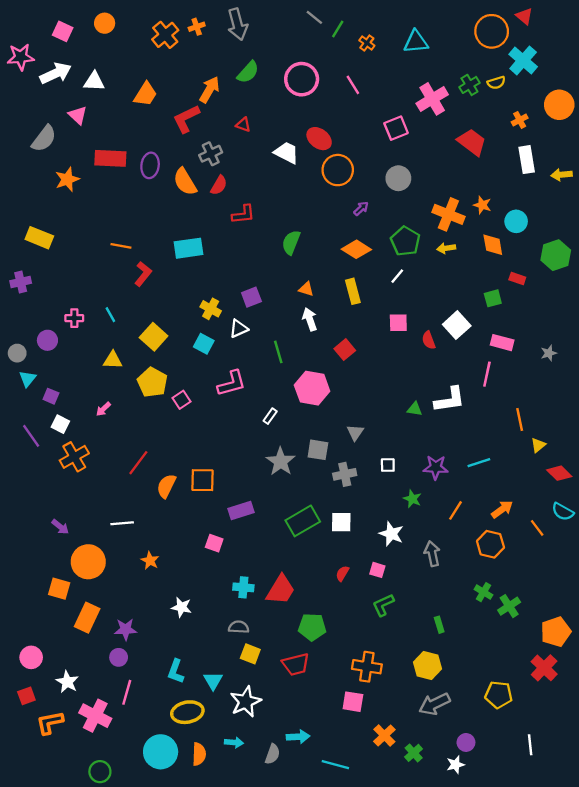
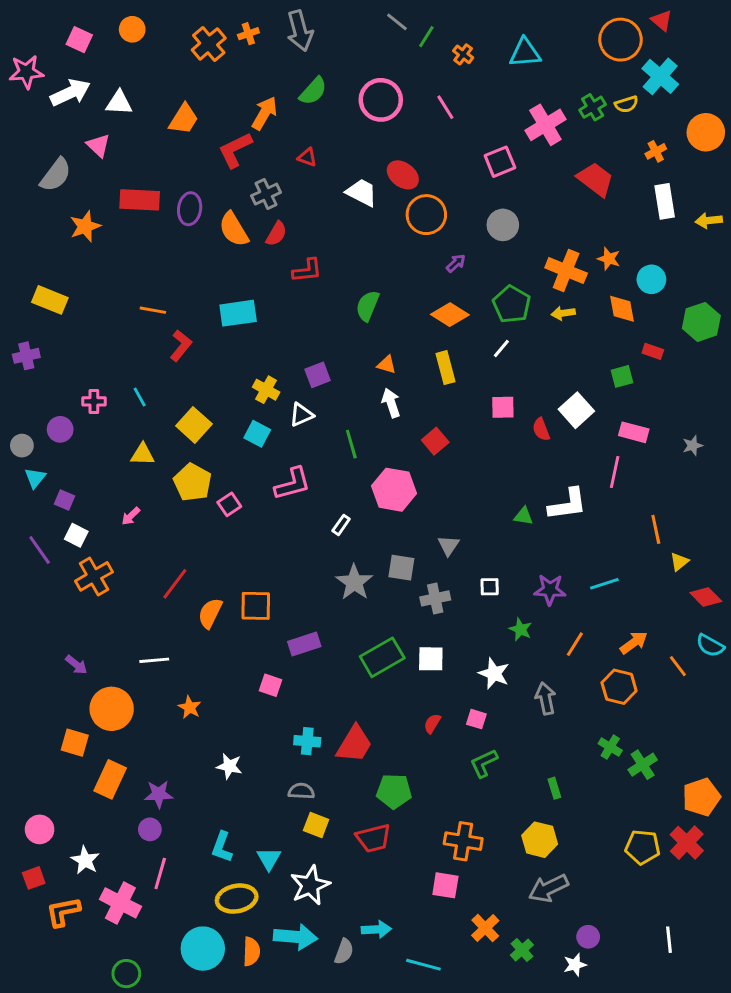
yellow pentagon: (499, 695) -> (643, 847), moved
cyan arrow: (234, 742) -> (295, 937), size x1.8

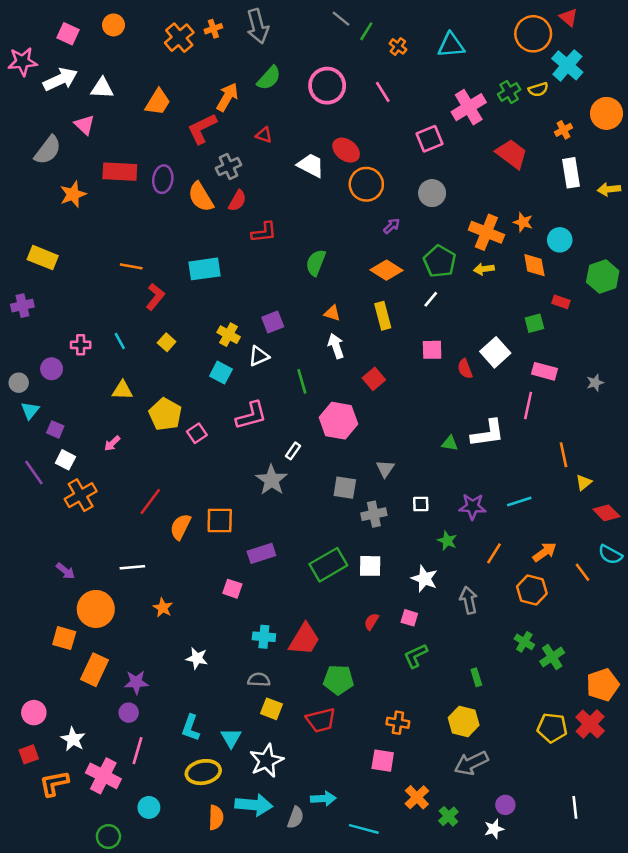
yellow square: (194, 425) -> (167, 342), moved, size x0.6
gray star: (354, 582) -> (272, 480), moved
orange cross: (463, 841) -> (398, 723), size x0.7
cyan circle: (203, 949) -> (149, 807), moved, size x0.6

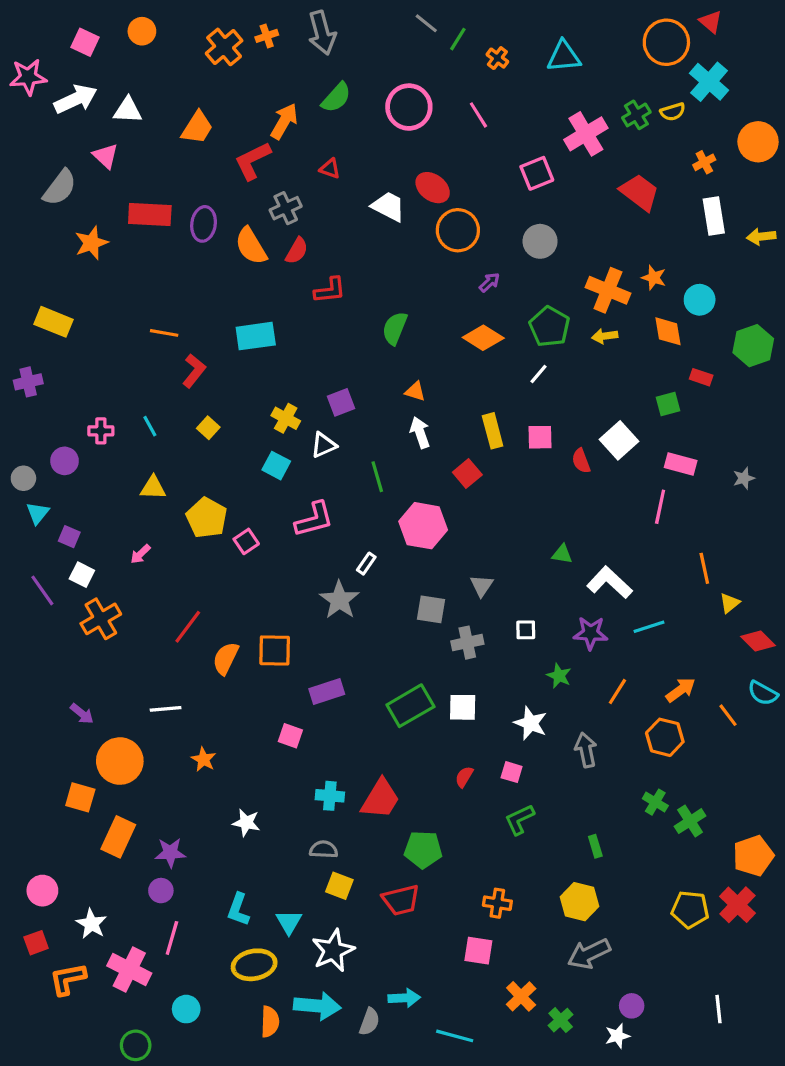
yellow rectangle: (383, 316) -> (493, 431), moved
white L-shape: (488, 433) -> (610, 583), moved, turned -129

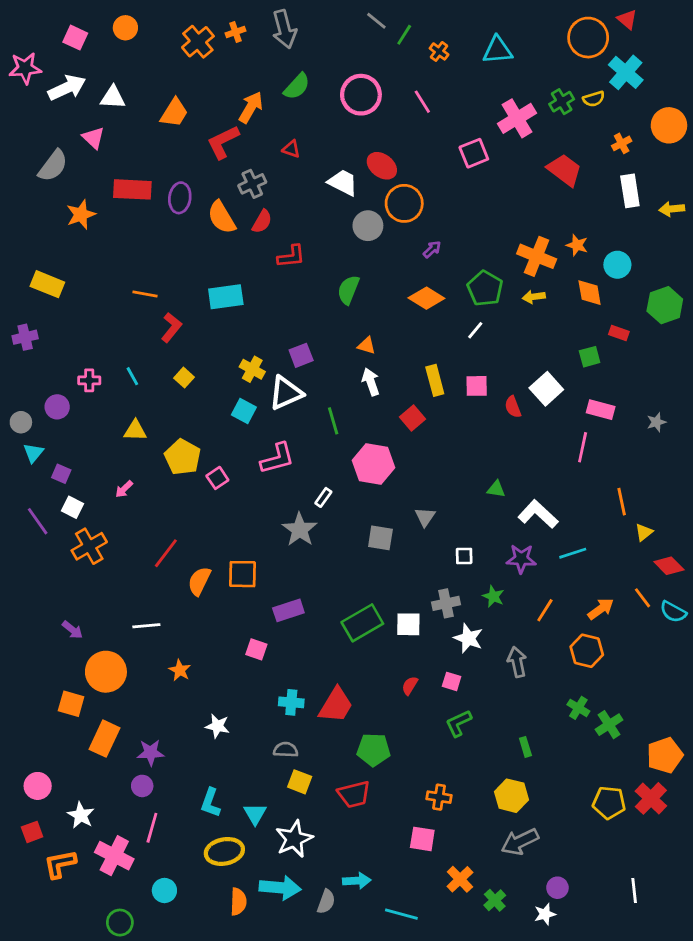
gray circle: (540, 241) -> (368, 226), moved
white triangle: (324, 445) -> (286, 393), size x1.5
gray cross: (467, 643) -> (446, 603), moved
orange line: (728, 715) -> (642, 598), moved

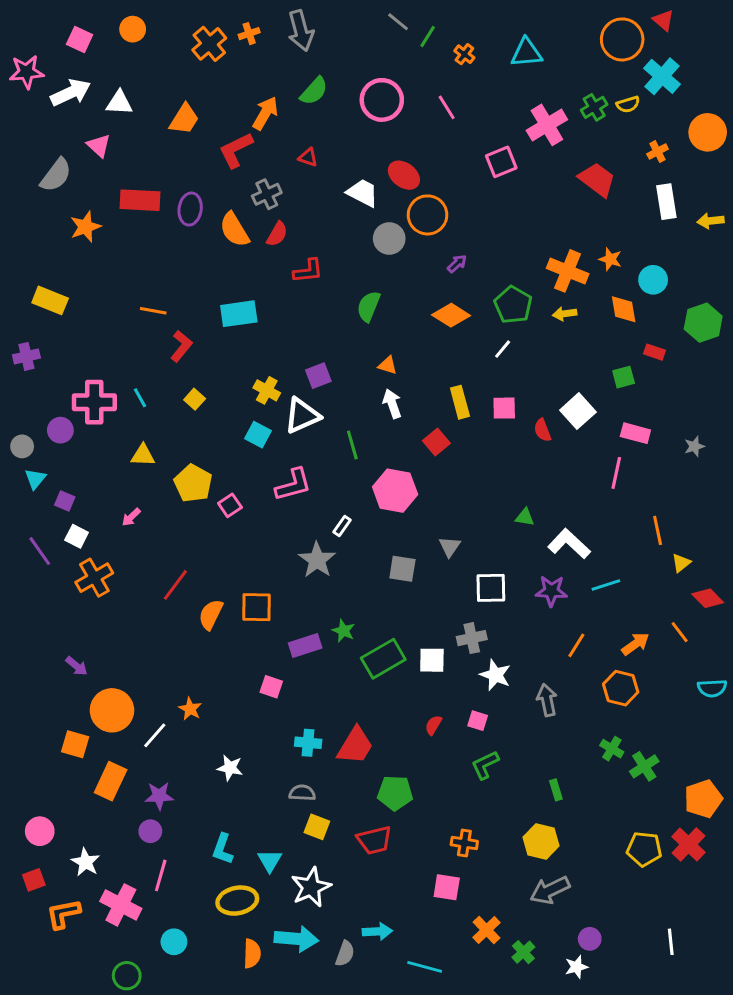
pink cross: (89, 380) -> (94, 402), size x1.8
white square: (464, 556) -> (491, 588), size x1.6
green star: (493, 596) -> (343, 631), moved
cyan semicircle: (673, 612) -> (712, 688), moved, turned -32
white line: (146, 626) -> (155, 735), moved, turned -44

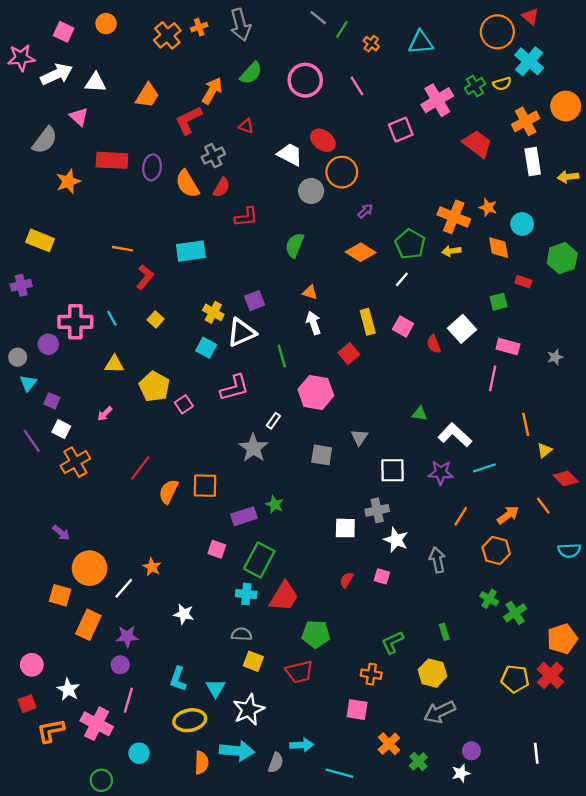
orange cross: (658, 152) -> (526, 121), size x1.6
pink square: (504, 408) -> (403, 327), turned 30
green rectangle: (383, 659) -> (259, 560), moved, turned -32
green L-shape: (485, 765) -> (392, 642), moved

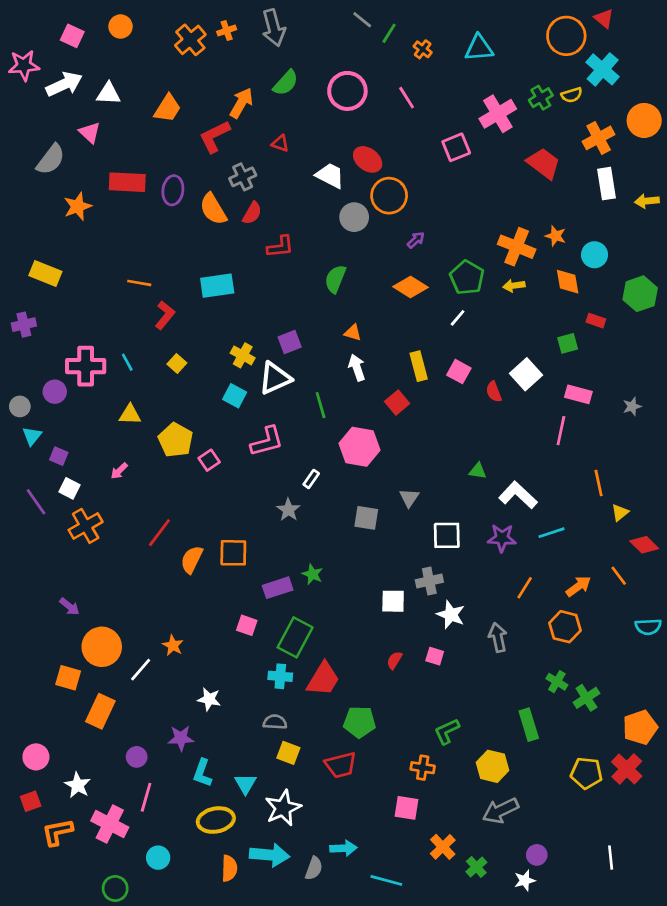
gray star: (253, 448) -> (288, 510), size x0.7
green rectangle: (444, 632) -> (529, 725), moved, size x1.6
purple star: (127, 636) -> (181, 738), moved

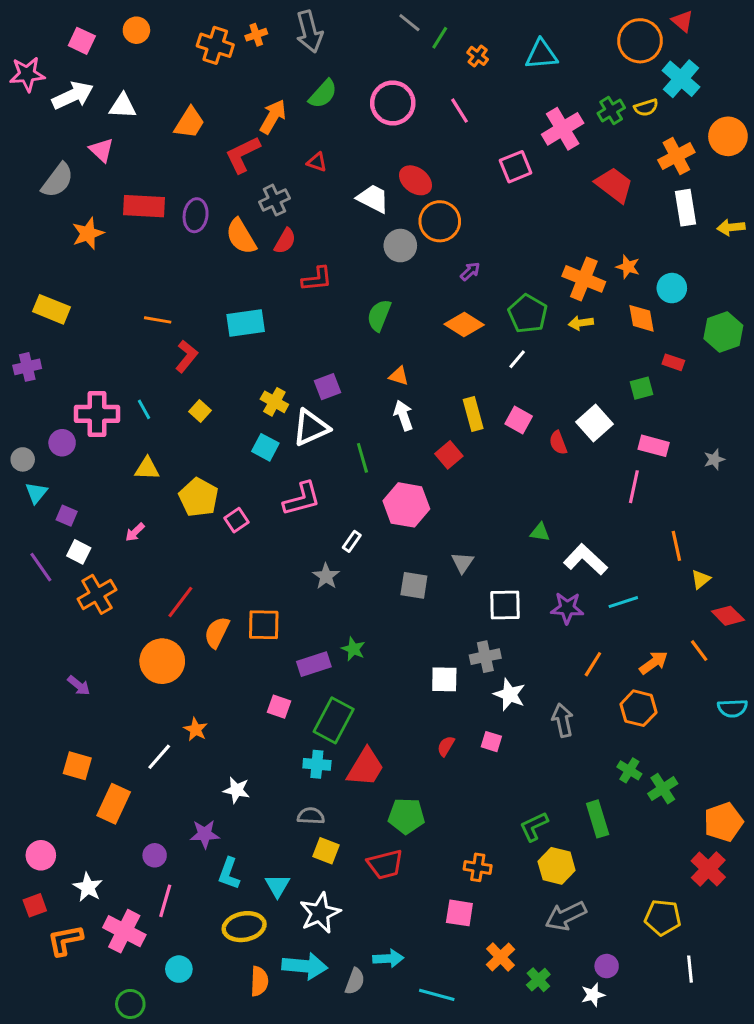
orange cross: (190, 40) -> (215, 45), turned -32
orange circle: (102, 647) -> (162, 661), moved
green L-shape: (447, 731) -> (534, 826), moved
yellow pentagon: (586, 773) -> (663, 918), moved

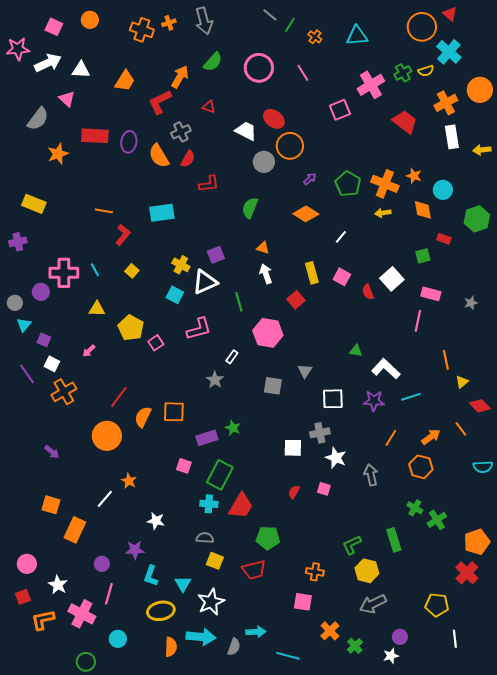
green pentagon: (528, 314) -> (348, 184), moved

